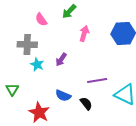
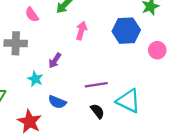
cyan star: (37, 64) -> (35, 79), moved
black semicircle: (86, 104) -> (97, 111), moved

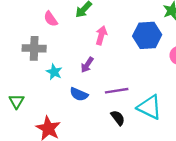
purple arrow: (55, 61) -> (87, 65), moved
cyan star: (35, 79) -> (54, 72), moved
blue semicircle: (57, 102) -> (79, 94), moved

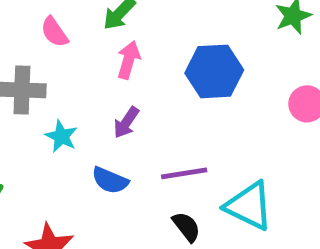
pink arrow: (101, 35) -> (129, 60), moved
blue hexagon: (147, 35) -> (214, 71), moved

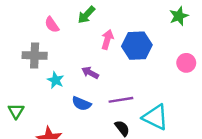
pink arrow: (129, 60) -> (107, 39), moved
purple arrow: (126, 122) -> (90, 73), turned 84

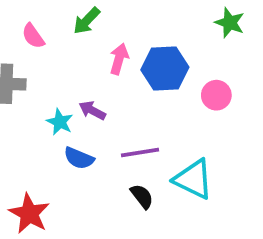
green star: (179, 16) -> (230, 23), turned -30
pink circle: (186, 63) -> (216, 95), moved
cyan star: (56, 80) -> (60, 122), moved

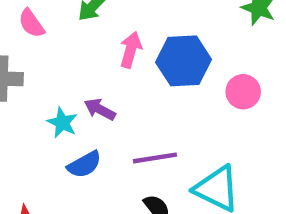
blue semicircle: (79, 158) -> (84, 164), turned -52

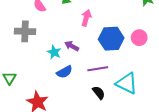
blue hexagon: (184, 61) -> (111, 39), moved

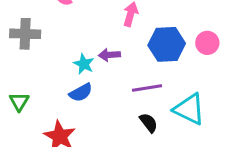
gray cross: (25, 31) -> (25, 34), moved
purple arrow: (72, 46) -> (109, 55), turned -32
blue semicircle: (64, 72) -> (81, 93), moved

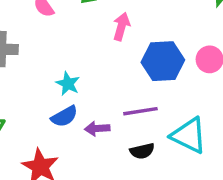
purple arrow: (109, 55) -> (97, 129), moved
black semicircle: (149, 123) -> (142, 151), turned 115

